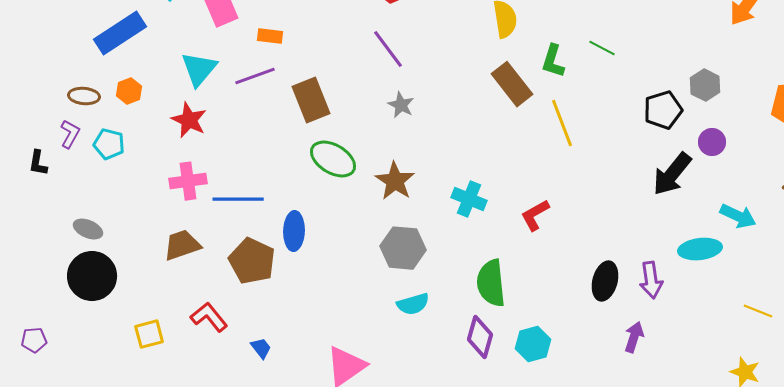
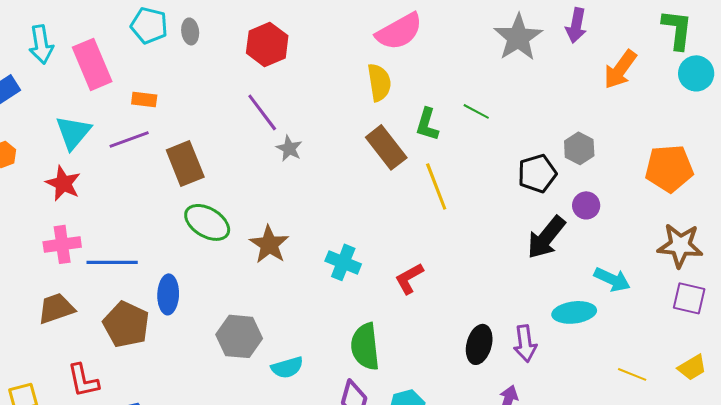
gray star: (401, 105) -> (289, 148), moved
gray hexagon: (403, 248) -> (239, 336), moved
red L-shape: (209, 317) -> (83, 380), turned -153

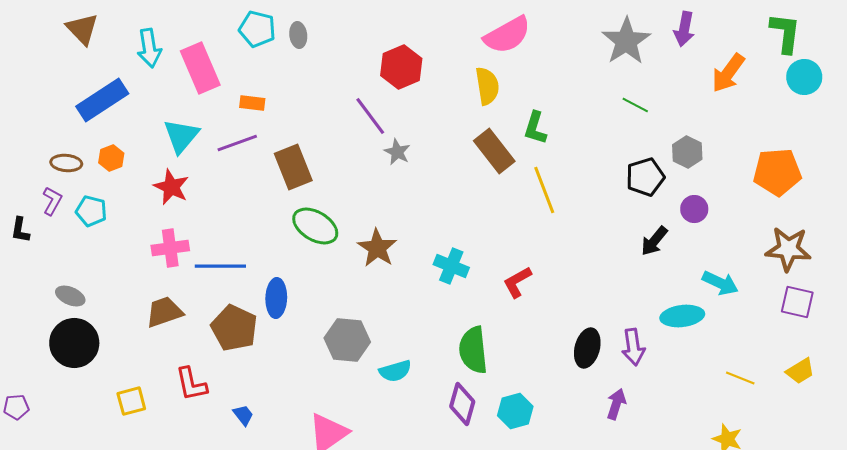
red hexagon: (267, 44) -> (401, 67), moved
green line: (476, 111) -> (635, 105), moved
black arrow: (546, 237) -> (654, 241), size x0.7

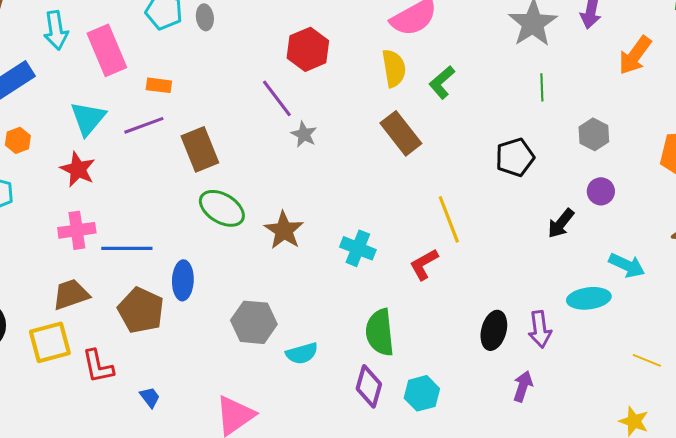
green line: (635, 105) -> (542, 87), turned 60
green L-shape: (535, 128) -> (442, 82), moved, turned 32
black pentagon: (645, 177) -> (515, 157), moved
yellow line: (544, 190) -> (449, 219), moved
yellow square: (131, 401) -> (50, 342), moved, size x1.4

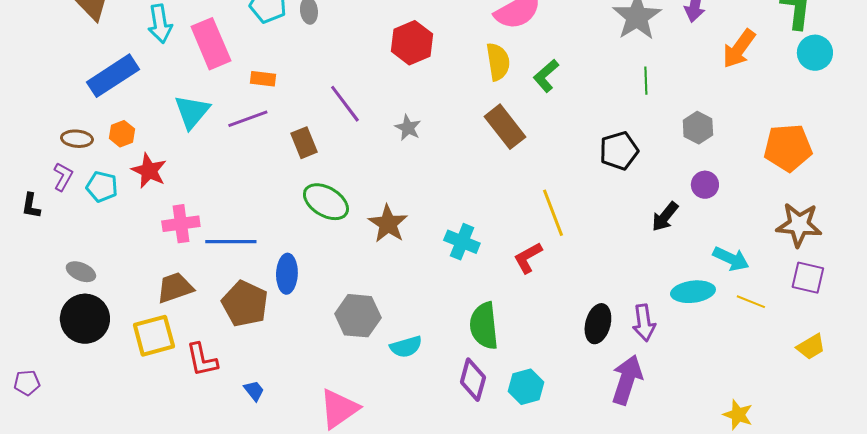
purple line: (277, 98) -> (345, 104), moved
brown rectangle: (200, 149) -> (304, 143), size x0.7
red star: (78, 169) -> (149, 171), moved
yellow line: (647, 360) -> (751, 302), moved
purple arrow: (523, 386) -> (627, 380), size x1.6

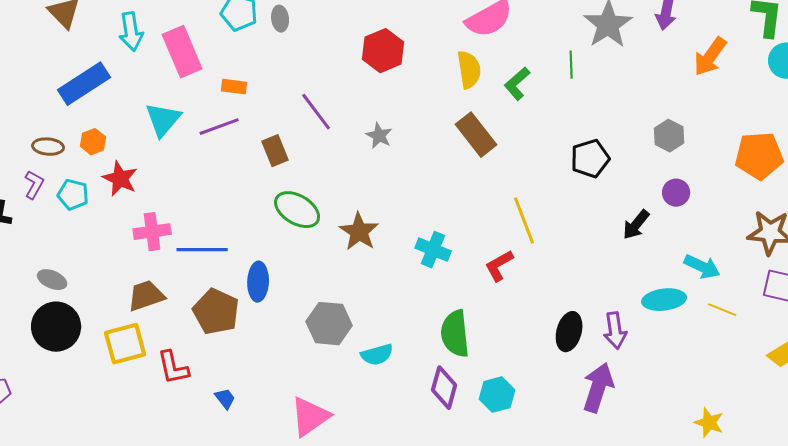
green line: (646, 81) -> (571, 65), moved

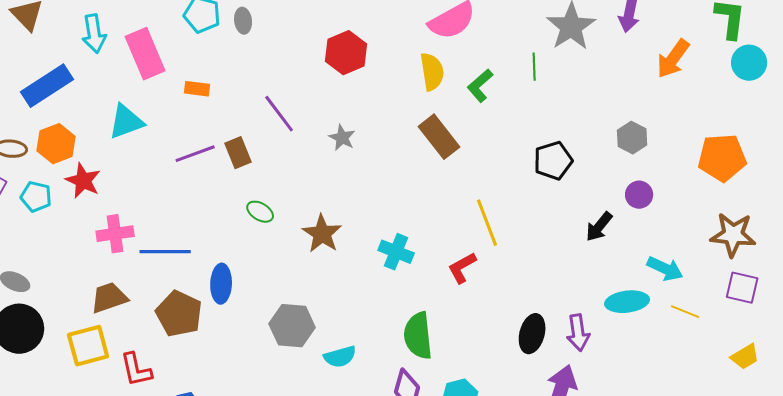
cyan triangle: (163, 120) -> (126, 122), turned 30
purple line: (219, 127) -> (195, 154), moved
orange hexagon: (93, 142) -> (56, 144), size x1.5
green ellipse: (297, 210) -> (260, 212), size x0.6

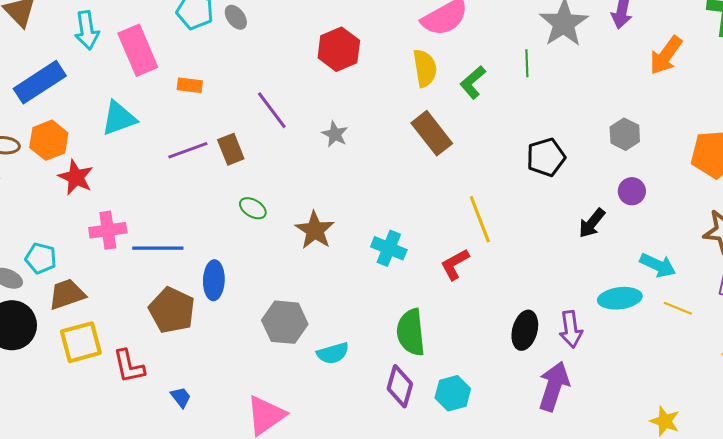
gray ellipse: (243, 21) -> (236, 17), turned -30
cyan pentagon: (36, 197) -> (41, 258), moved
brown trapezoid: (109, 298) -> (67, 294), moved

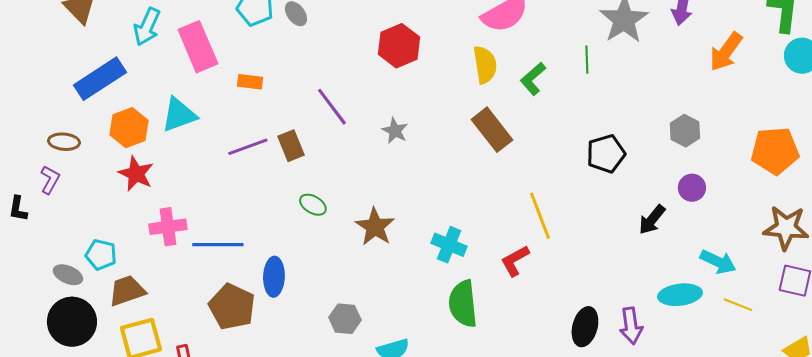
cyan arrow: (87, 30) -> (147, 27), turned 33
orange hexagon: (49, 140) -> (129, 128), moved
gray hexagon: (285, 322) -> (345, 319), size x0.7
green semicircle: (411, 332) -> (463, 304), moved

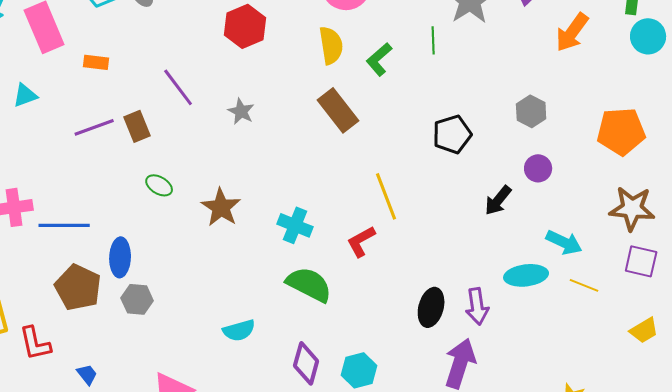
cyan triangle: (179, 115) -> (25, 95), size x0.7
green semicircle: (463, 304) -> (309, 284), turned 123
gray hexagon: (345, 319) -> (137, 299), moved

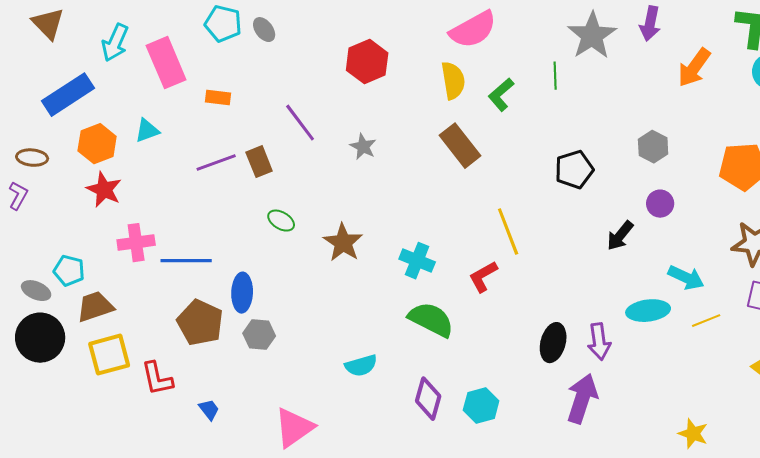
yellow line: (584, 285) -> (706, 321), turned -44

